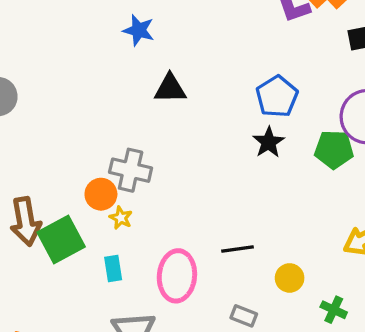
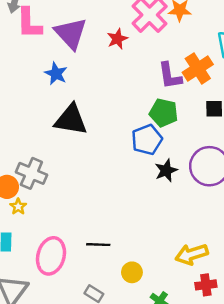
black triangle: (170, 89) -> (71, 120), size x1.4
black star: (269, 142) -> (166, 170), moved
green pentagon: (334, 149) -> (164, 113), moved

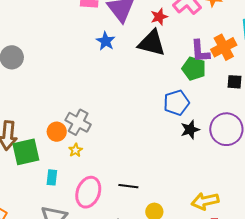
green pentagon: (164, 113) -> (194, 69), moved
black triangle: (71, 120) -> (152, 43), moved
yellow star: (18, 207) -> (75, 150), moved

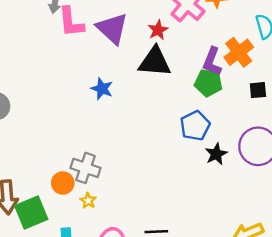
blue star: (106, 41) -> (102, 89), moved
purple L-shape: (200, 51) -> (212, 62), turned 35

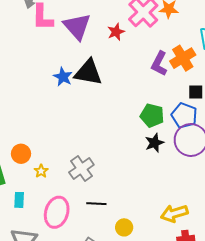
black triangle: (155, 62) -> (88, 72), moved
green pentagon: (208, 83) -> (152, 115), moved
blue pentagon: (195, 126) -> (184, 115), moved, turned -30
gray cross: (86, 168) -> (81, 169), moved, turned 30

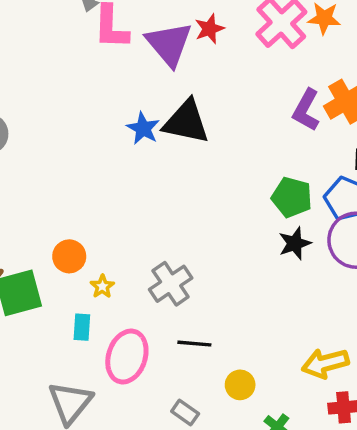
red star: (116, 32) -> (209, 29), moved
cyan rectangle: (19, 200) -> (82, 327), moved

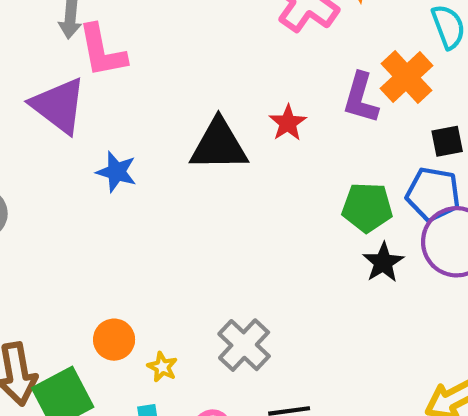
red star: (209, 29) -> (288, 123), moved
purple triangle: (169, 44) -> (59, 106), moved
blue star: (143, 128) -> (116, 172), moved

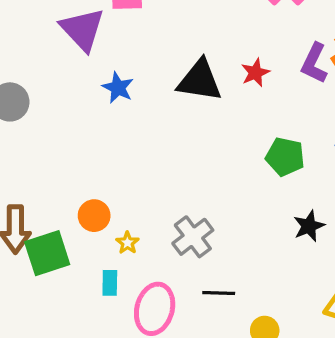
green pentagon: (367, 207) -> (285, 157), moved
black star: (383, 262) -> (309, 226), moved

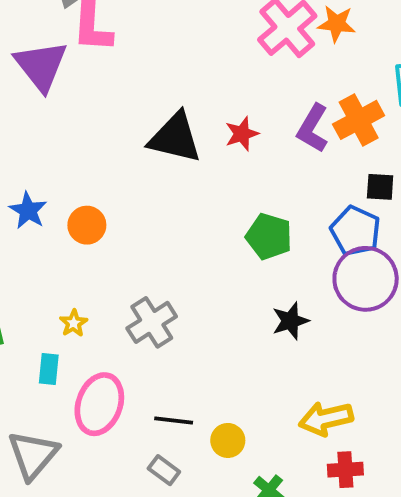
blue star: (118, 88) -> (28, 211), moved
orange circle: (94, 216) -> (87, 225), moved
black line: (219, 293) -> (174, 421), moved

